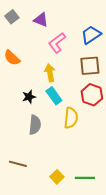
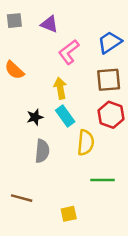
gray square: (12, 17) -> (14, 21), turned 32
yellow square: (57, 177) -> (69, 214), turned 32
green line: (85, 178) -> (103, 180), moved

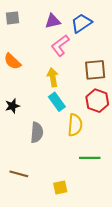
purple triangle: (49, 24) -> (53, 21), moved, turned -35
blue trapezoid: (110, 42) -> (81, 23), moved
black star: (35, 117) -> (12, 106), moved

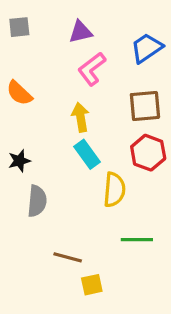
blue trapezoid: (81, 23) -> (147, 48), moved
gray semicircle: (37, 132) -> (37, 201), moved
brown line: (19, 174) -> (68, 257), moved

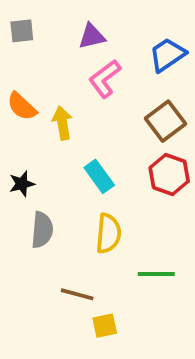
brown square: (145, 106) -> (166, 121), turned -32
yellow arrow: (81, 117) -> (62, 123), moved
yellow semicircle: (114, 190) -> (108, 233), moved

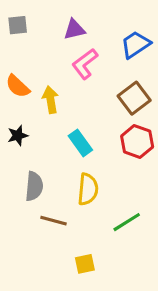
black star: (22, 184) -> (18, 135), moved
green line: (156, 274) -> (127, 222), turned -32
brown line: (77, 294) -> (53, 221), moved

